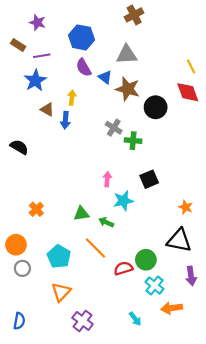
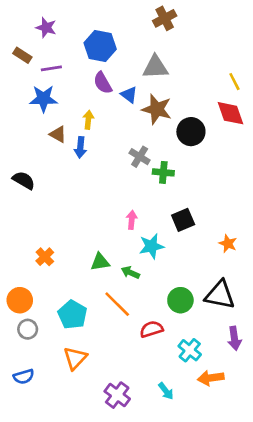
blue star: (35, 80) -> (43, 99), turned 30
orange star: (186, 207) -> (228, 244), moved
green circle: (146, 260) -> (180, 300), moved
blue semicircle: (19, 321) -> (24, 377), moved, turned 63
purple cross: (83, 321) -> (117, 395), moved

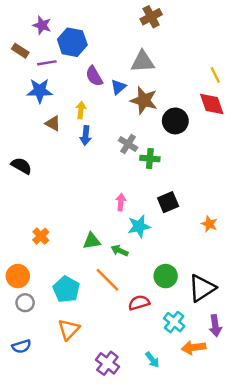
blue hexagon: (100, 46) -> (72, 42), moved
blue triangle: (129, 95) -> (118, 87), turned 42
blue arrow: (80, 147) -> (86, 136), moved
black triangle: (220, 295) -> (202, 288), moved, turned -44
purple arrow: (234, 338) -> (215, 326), moved

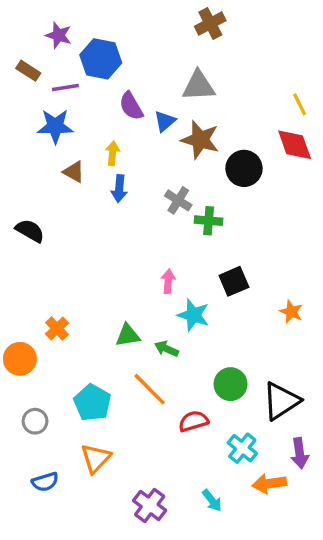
cyan star: (139, 226) -> (193, 315), turned 30
orange circle: (18, 276) -> (20, 359), moved
blue semicircle: (21, 346) -> (45, 482), moved

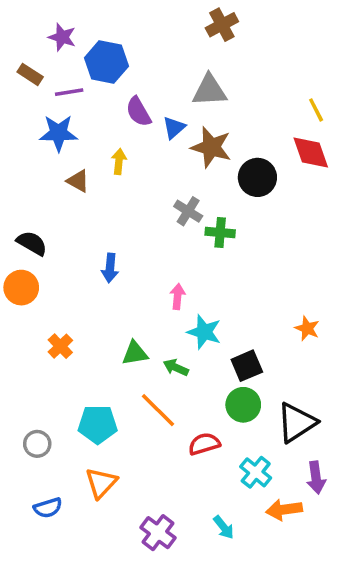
blue arrow: (119, 189) -> (110, 268), moved
black square: (234, 281) -> (247, 366), moved
orange circle: (20, 359) -> (21, 288), moved
cyan pentagon: (92, 403) -> (98, 424), turned -30

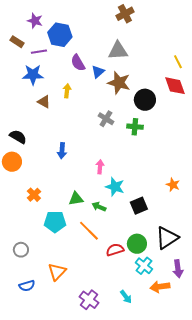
green cross: (220, 232) -> (135, 127), moved
green circle: (243, 405) -> (137, 244), moved
cyan pentagon: (98, 424) -> (55, 222), moved

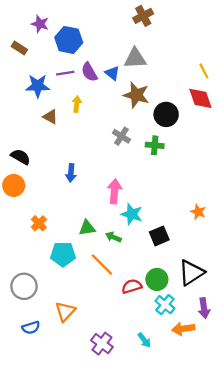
purple line: (39, 52) -> (65, 73), moved
blue triangle: (98, 72) -> (112, 73), moved, turned -40
pink arrow: (100, 167) -> (115, 191), size x1.5
gray circle: (21, 250) -> (24, 286), size x1.5

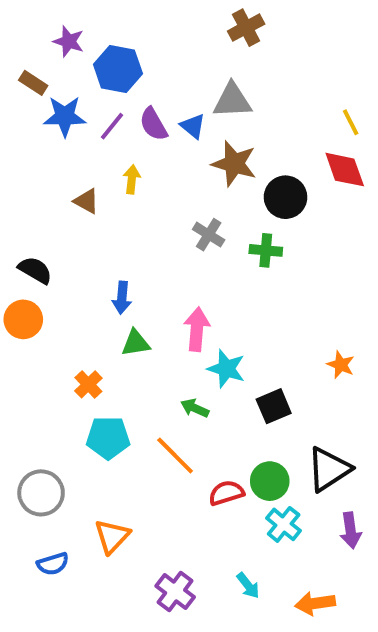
purple line: (65, 73) -> (112, 126), turned -42
blue star: (38, 86) -> (65, 116), moved
orange cross: (39, 223) -> (88, 384), moved
green triangle: (87, 228) -> (136, 343), moved
orange arrow: (183, 329) -> (315, 603), moved

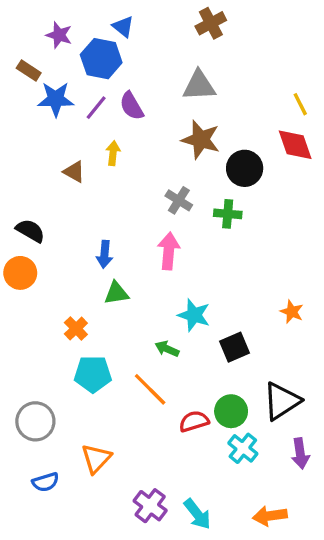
blue triangle: (193, 126) -> (123, 27), moved
pink arrow: (197, 329) -> (169, 251), moved
cyan arrow: (248, 586) -> (197, 514), moved, size x1.4

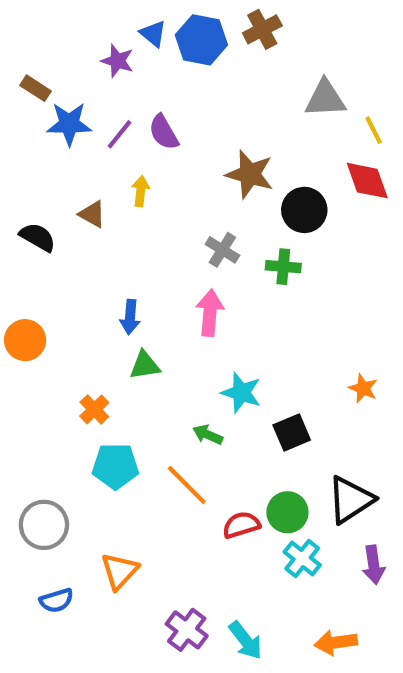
purple star: (59, 35) -> (117, 61), moved
blue hexagon: (101, 59) -> (201, 40), moved
gray triangle: (199, 86) -> (325, 99), moved
black semicircle: (30, 231) -> (38, 237), moved

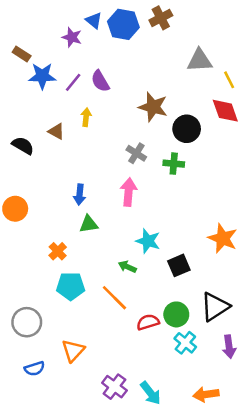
orange star: (363, 388) -> (223, 238), size x1.6

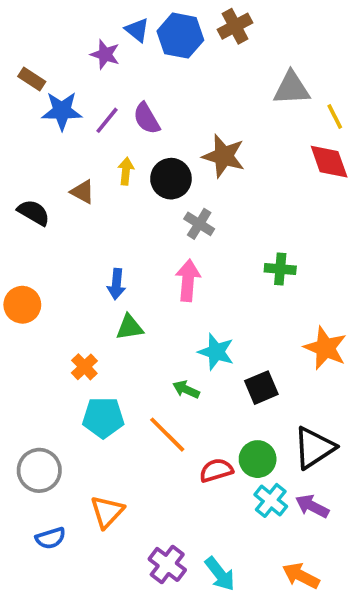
black circle: (187, 129) -> (171, 179), moved
green cross: (174, 164) -> (280, 269), moved
purple arrow: (229, 347) -> (312, 506), moved, turned 125
orange arrow: (206, 394) -> (301, 576), turned 35

